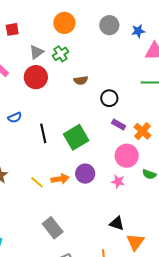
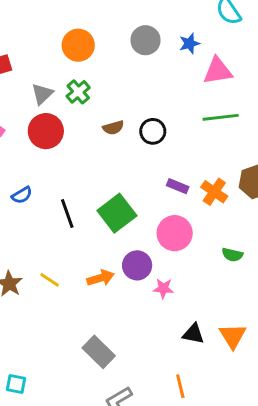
black circle: (109, 98) -> (153, 131), moved
pink circle: (127, 156) -> (175, 233), moved
pink star: (118, 181) -> (163, 288), moved
yellow line: (37, 182) -> (50, 280), moved
orange triangle: (135, 242) -> (233, 336), moved

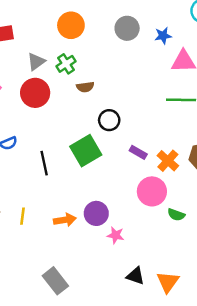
brown semicircle: (113, 128) -> (85, 87), moved
black circle: (153, 131) -> (109, 120), moved
green square: (117, 213) -> (86, 151), moved
pink circle: (175, 233) -> (152, 191), moved
yellow line: (50, 280) -> (22, 216), turned 56

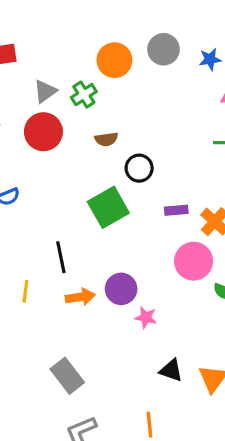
orange circle: (71, 25) -> (114, 60), moved
brown semicircle: (85, 87) -> (106, 139), moved
purple rectangle: (138, 152) -> (176, 210), turned -35
black line: (44, 163) -> (61, 257), moved

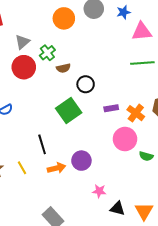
green cross: (84, 95) -> (47, 53), moved
yellow line: (25, 291) -> (22, 168), turned -32
pink star: (146, 317) -> (99, 191), moved

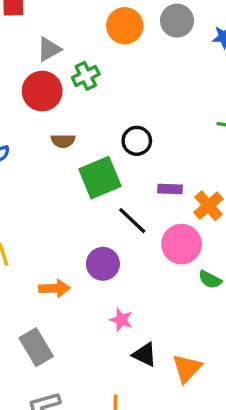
brown semicircle: (63, 68) -> (63, 141), moved
black line: (42, 144) -> (132, 221), moved, turned -42
orange arrow: (56, 168) -> (54, 288), moved

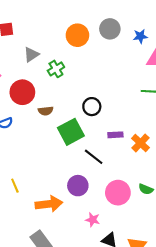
red circle: (42, 91) -> (22, 92), moved
pink circle: (182, 244) -> (118, 193), moved
orange arrow: (54, 288) -> (49, 204), size x1.4

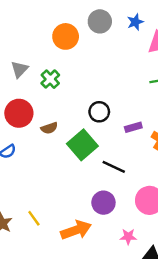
purple rectangle: (115, 135) -> (133, 127), moved

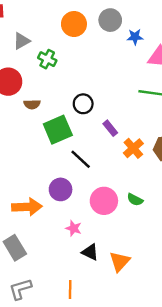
blue star: (135, 22) -> (135, 37), moved
green cross: (50, 79) -> (47, 59), turned -36
purple rectangle: (133, 127) -> (110, 128), turned 49

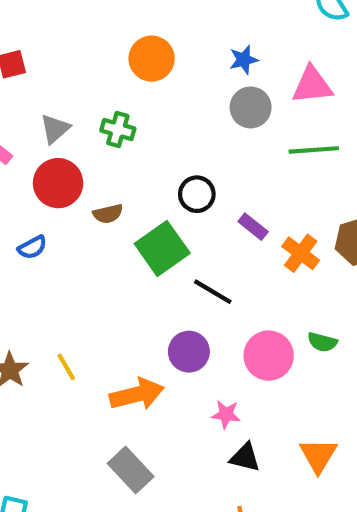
gray circle: (110, 20) -> (251, 107), moved
blue star: (135, 37) -> (244, 60), moved
gray triangle: (21, 41) -> (55, 129), moved
black triangle: (90, 252) -> (245, 457), moved

